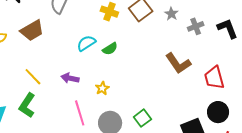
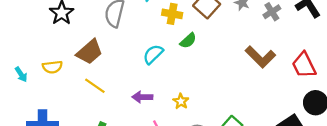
green semicircle: (110, 49) -> (188, 41), moved
yellow line: (33, 77) -> (95, 86), moved

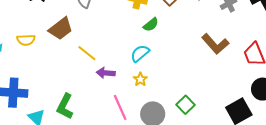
cyan semicircle: (153, 54) -> (140, 53), moved
yellow line: (95, 86) -> (87, 53), moved

